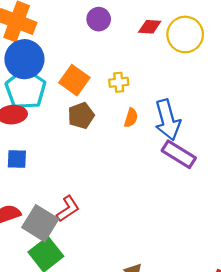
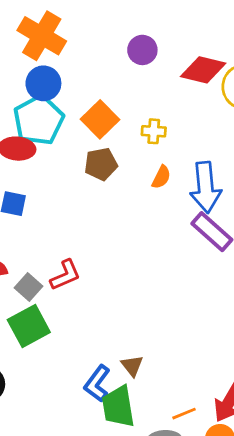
red diamond: (150, 27) -> (203, 70), size x1.5
blue circle: (24, 59) -> (43, 83), size x0.7
gray square: (40, 223) -> (29, 287), size x0.6

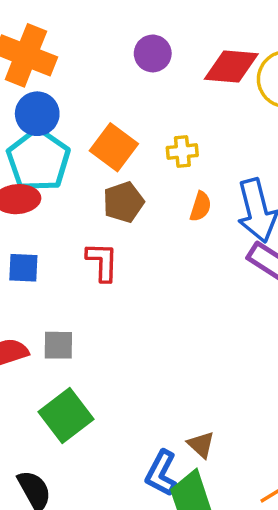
red L-shape: (65, 275) -> (102, 262), moved, turned -56
gray square: (29, 287) -> (58, 345), moved, turned -32

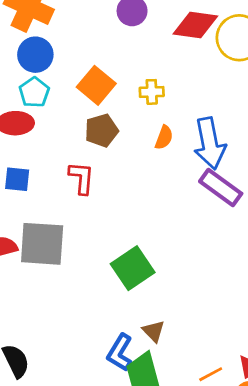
cyan pentagon: (38, 160) -> (34, 92), size x0.6
gray square: (58, 345) -> (42, 244), size x1.8
green square: (66, 416) -> (133, 268), moved

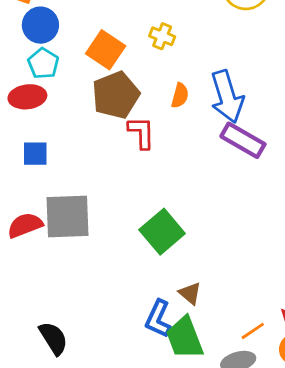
yellow cross: (152, 92) -> (162, 36), moved, turned 30
brown pentagon: (102, 130) -> (116, 95), size x1.4
red L-shape: (81, 178) -> (141, 133), moved

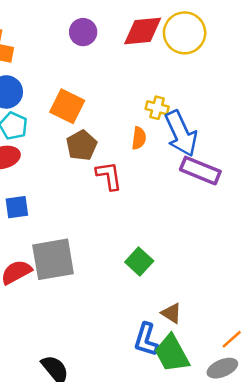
yellow cross: (162, 36) -> (157, 108), moved
brown pentagon: (116, 95) -> (82, 145), size x0.7
green square: (162, 232) -> (139, 262), size x0.7

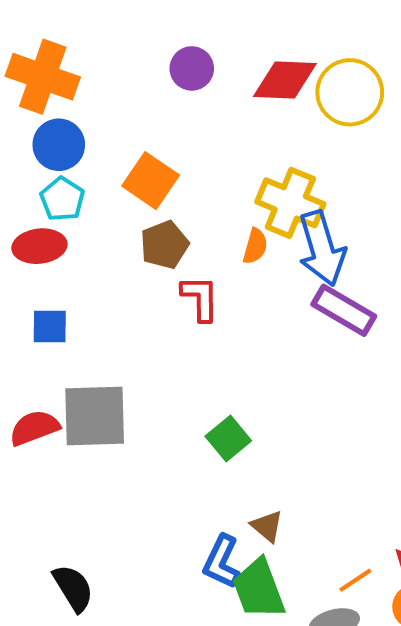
yellow cross: (157, 108) -> (290, 203), size x1.8

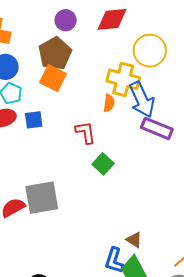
yellow circle: (350, 92) -> (150, 51), moved
brown pentagon: (164, 245) -> (55, 53), moved, size x1.4
blue square: (50, 327) -> (34, 120), moved
green square: (228, 439) -> (103, 164), moved

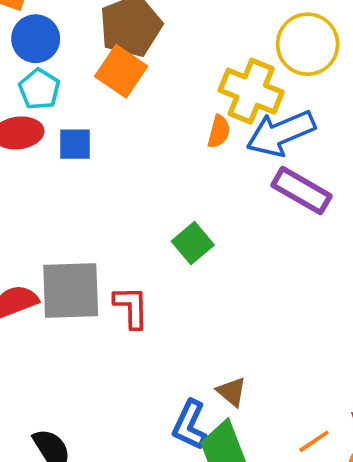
blue arrow: (142, 100) -> (281, 133), turned 84
red L-shape: (86, 132) -> (131, 307), moved

